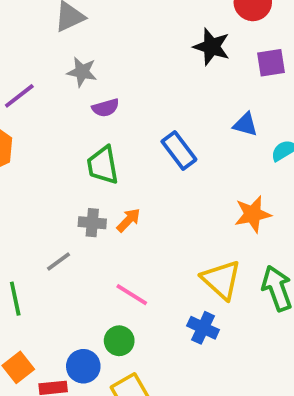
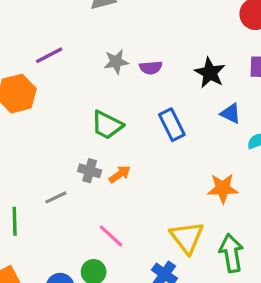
black star: (212, 47) -> (210, 73), moved
gray star: (82, 72) -> (116, 62), moved, turned -30
purple semicircle: (106, 108) -> (151, 68), moved
green trapezoid: (103, 165) -> (107, 125), turned -64

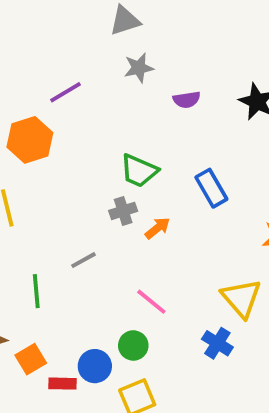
gray star: (116, 62) -> (139, 68), moved
blue rectangle: (172, 125) -> (211, 188), moved
gray cross: (90, 171) -> (123, 211), moved, turned -30

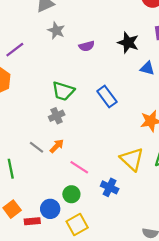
gray star: (139, 68) -> (56, 30), turned -30
orange arrow: (157, 228) -> (57, 146), moved
gray line: (83, 260) -> (36, 147), turned 72
blue cross: (217, 343) -> (110, 187), moved

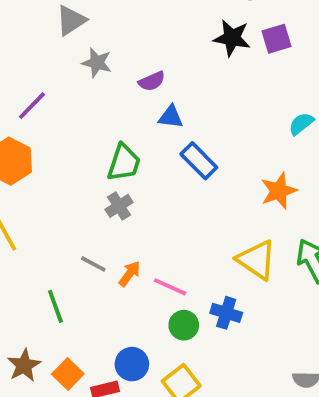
black star: (128, 43) -> (232, 38), moved
blue triangle: (147, 68) -> (171, 117), moved
green trapezoid: (63, 91) -> (124, 163), turned -80
orange arrow: (57, 146) -> (129, 274), moved
green circle: (71, 194) -> (184, 325), moved

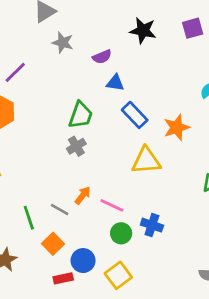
black star: (232, 38) -> (143, 31), moved
orange star: (279, 191) -> (177, 127), moved
yellow triangle: (257, 260) -> (146, 161), moved, turned -40
gray line: (93, 264) -> (60, 209), moved
orange square: (68, 374) -> (53, 244), moved

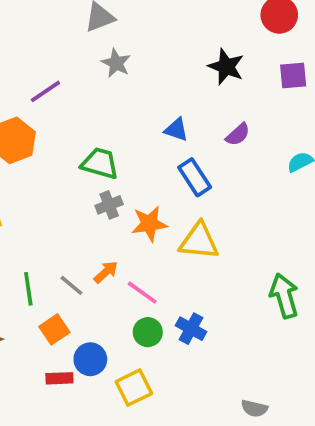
purple semicircle: (102, 57) -> (238, 135), moved, turned -30
green trapezoid: (81, 115) -> (100, 163), moved, turned -104
orange star: (177, 127) -> (149, 224), moved

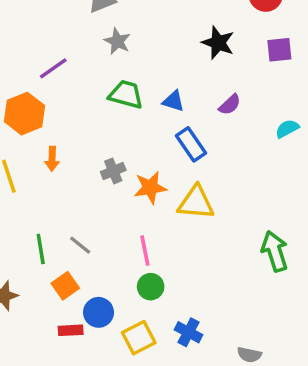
green trapezoid: (100, 163) -> (126, 94), moved
orange arrow: (106, 272) -> (52, 159), moved, turned 135
pink line: (142, 293) -> (145, 251), turned 44
blue cross: (191, 329) -> (188, 332), moved

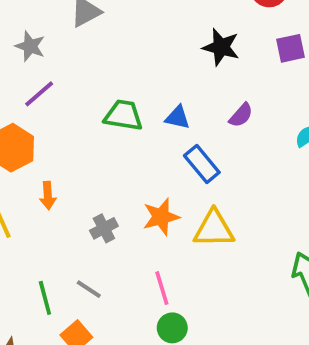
gray star: (117, 41) -> (30, 46), moved
gray cross: (113, 171) -> (104, 228), moved

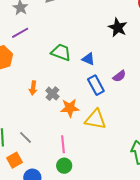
purple semicircle: (241, 115) -> (119, 76), moved
orange arrow: (48, 195) -> (33, 88), moved
gray cross: (104, 228) -> (52, 94), moved, turned -32

